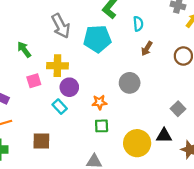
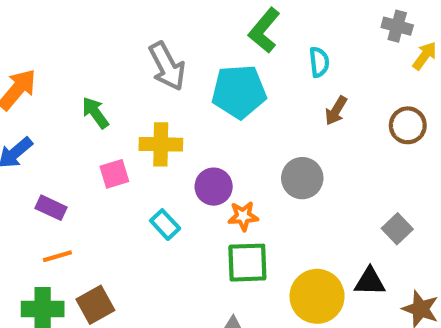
purple circle: (69, 87) -> (214, 187), moved
green square: (102, 126) -> (247, 263), size x1.5
brown square: (41, 141) -> (95, 305), moved, turned -30

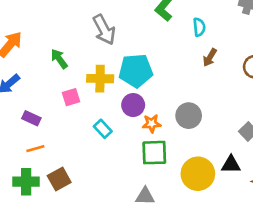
cyan pentagon: (239, 92) -> (136, 71), moved
gray circle: (302, 178) -> (189, 116), moved

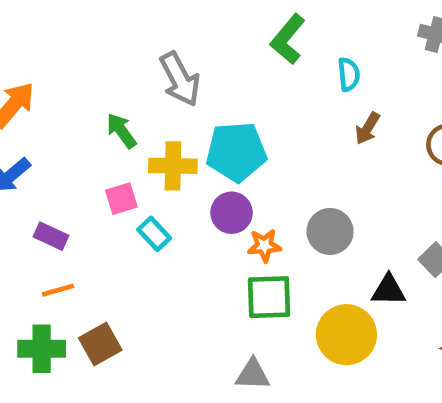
green arrow: (59, 59) -> (121, 131), moved
cyan rectangle: (103, 129) -> (154, 234), moved
black triangle: (231, 164) -> (389, 290), moved

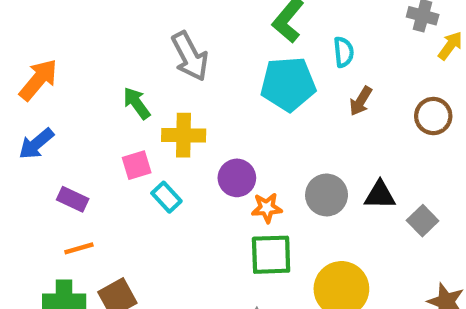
cyan pentagon: (236, 152) -> (288, 84), moved
black triangle: (389, 290) -> (380, 195), moved

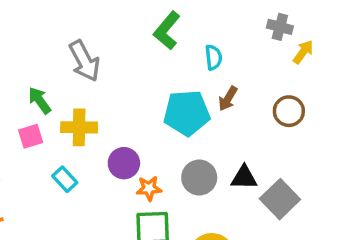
cyan pentagon: (288, 84) -> (187, 113), moved
pink square: (137, 165) -> (31, 136), moved
gray square: (423, 221) -> (280, 199), size x1.5

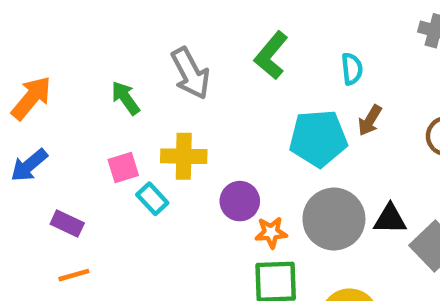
green L-shape: (167, 30) -> (271, 55), moved
green arrow: (40, 100) -> (125, 98), moved
gray circle: (199, 178) -> (334, 219), size x1.4
cyan rectangle: (65, 179) -> (152, 199), moved

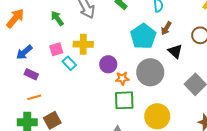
cyan pentagon: (318, 138) -> (143, 36), turned -30
blue arrow: (29, 165) -> (24, 52), moved
black triangle: (390, 219) -> (175, 51), moved, turned 42

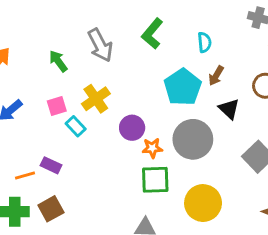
yellow cross: (83, 44) -> (96, 99), turned -36
purple rectangle: (31, 74) -> (51, 165), moved

